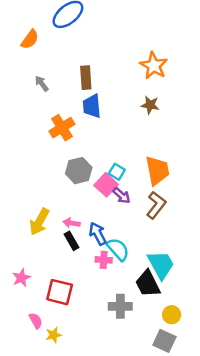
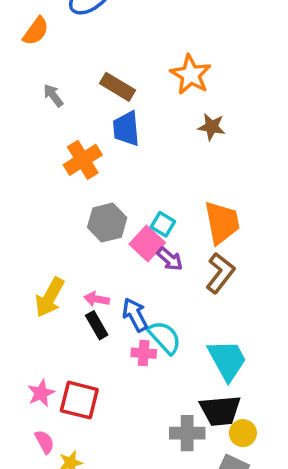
orange star: (154, 66) -> (191, 75), moved
brown rectangle: (86, 78) -> (118, 87), turned -55
pink star: (21, 278) -> (41, 393), moved
black trapezoid: (148, 284) -> (220, 410), moved, turned -68
gray cross: (120, 306) -> (187, 433), moved

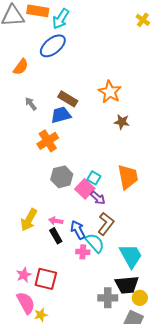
blue trapezoid: (126, 129) -> (61, 115), moved, turned 80
brown L-shape: (220, 273) -> (106, 224), moved
pink semicircle: (44, 442) -> (26, 303), size x1.6

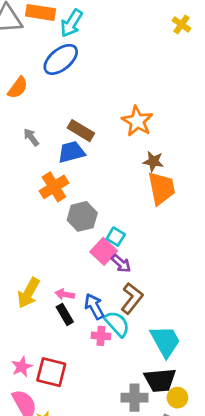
gray hexagon: (62, 177) -> (82, 216), moved
orange trapezoid: (128, 177) -> (161, 188), moved

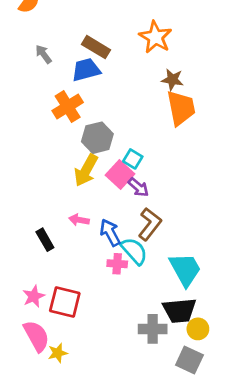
yellow arrow: (28, 293) -> (86, 170), moved
black rectangle: (65, 314) -> (45, 240), moved

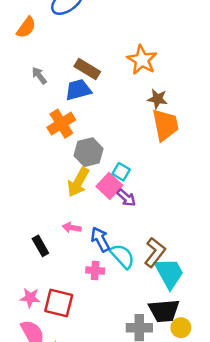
brown L-shape: (150, 224) -> (155, 252), moved
pink cross: (117, 264) -> (95, 270), moved
pink star: (34, 296) -> (30, 298), turned 30

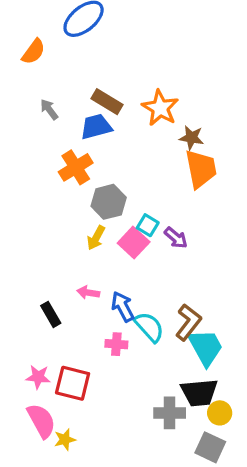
orange star: (142, 60) -> (160, 108), moved
yellow arrow: (78, 182) -> (96, 238), size x0.7
purple arrow: (126, 198) -> (176, 238), moved

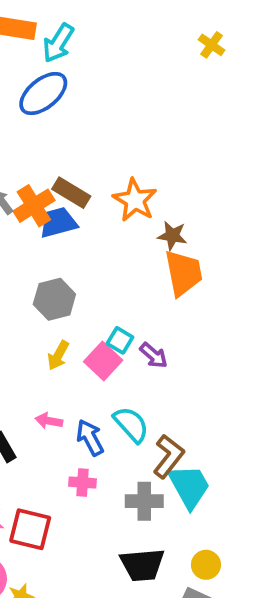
orange cross: (76, 167) -> (34, 206), moved
gray hexagon: (109, 202) -> (54, 299), moved
cyan semicircle: (149, 327) -> (131, 425), moved
black trapezoid: (199, 393) -> (142, 565), moved
gray cross: (170, 413) -> (144, 501), moved

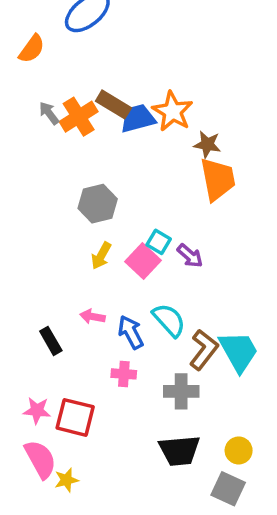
blue trapezoid: (58, 223) -> (138, 118), moved
cyan trapezoid: (189, 486) -> (239, 351), moved

